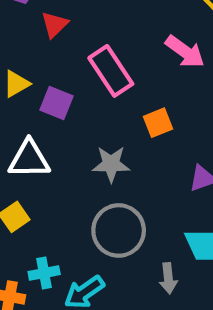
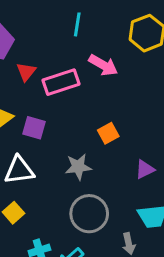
pink arrow: (185, 52) -> (103, 65), moved
pink rectangle: (111, 71) -> (61, 82), moved, turned -68

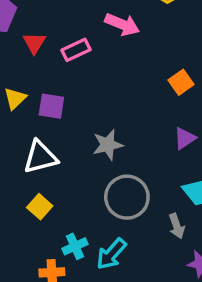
pink rectangle: (61, 82) -> (76, 50), size x0.7
orange square: (108, 133) -> (181, 82), moved

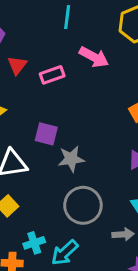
purple square: (51, 106) -> (46, 134), moved
gray arrow: (177, 226) -> (123, 234), turned -80

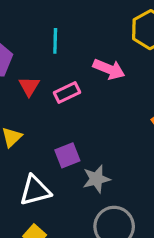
cyan line: (67, 17) -> (55, 41), moved
purple square: (46, 134) -> (67, 155), turned -30

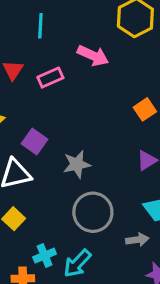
purple square: (67, 155) -> (35, 141), moved, turned -35

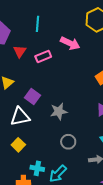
gray circle: (93, 212) -> (68, 142), size x0.6
cyan cross: (45, 256) -> (37, 168), turned 32

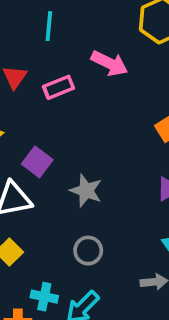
gray star: (59, 111) -> (86, 191), turned 30
gray circle: (68, 142) -> (88, 251), moved

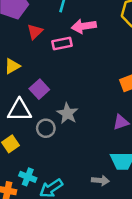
pink arrow: (109, 63) -> (84, 26), moved, turned 135
gray circle: (88, 251) -> (46, 128), moved

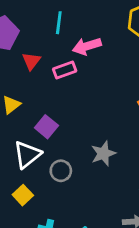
white triangle: (19, 110) -> (27, 155), turned -30
gray star: (67, 113) -> (103, 154), moved, turned 30

